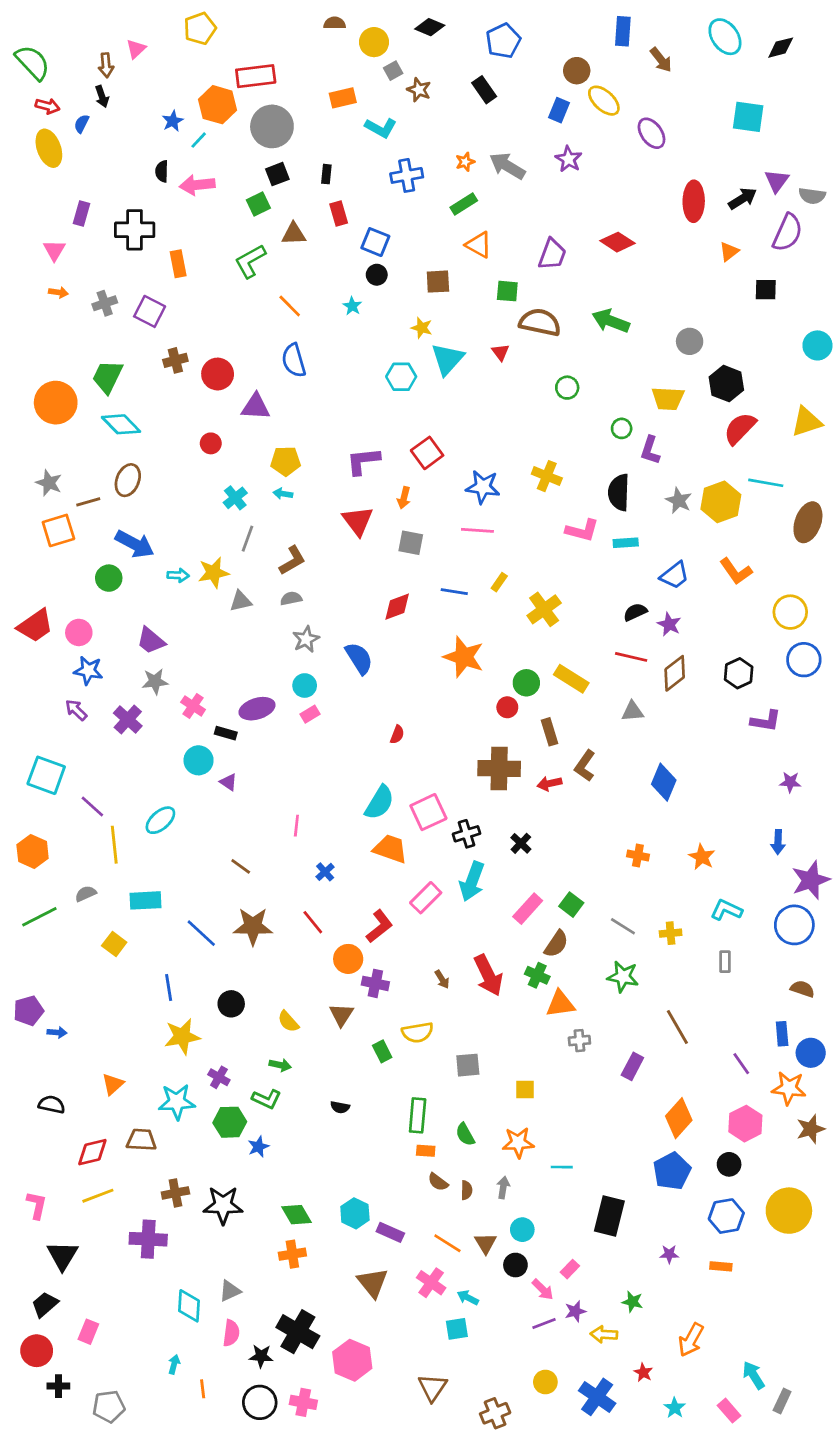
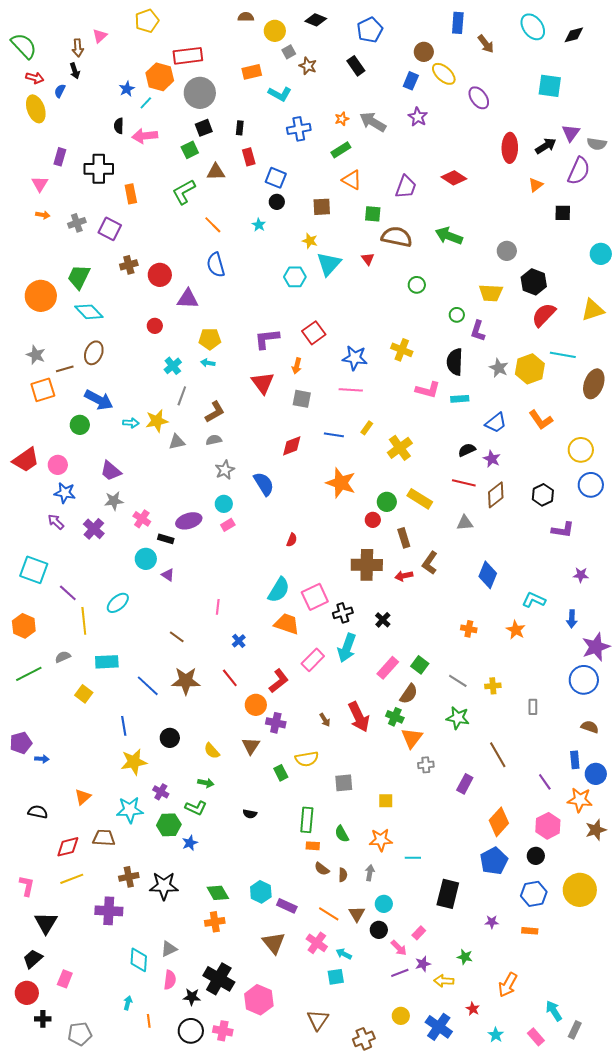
cyan L-shape: (726, 910) -> (534, 600), moved
orange triangle: (560, 1004) -> (412, 738), turned -45

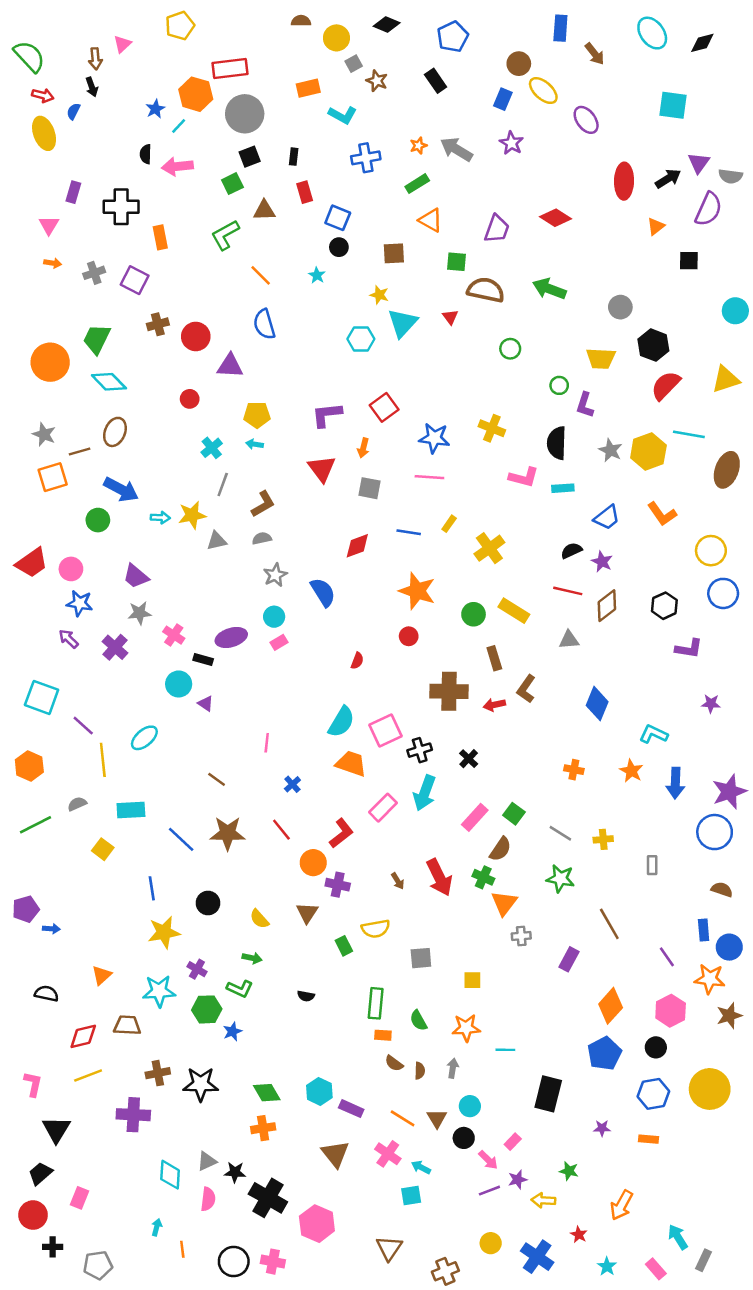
red circle: (373, 520) -> (409, 636), moved
blue arrow: (572, 619) -> (675, 783), moved, size x1.4
black star: (192, 997) -> (235, 1172), moved

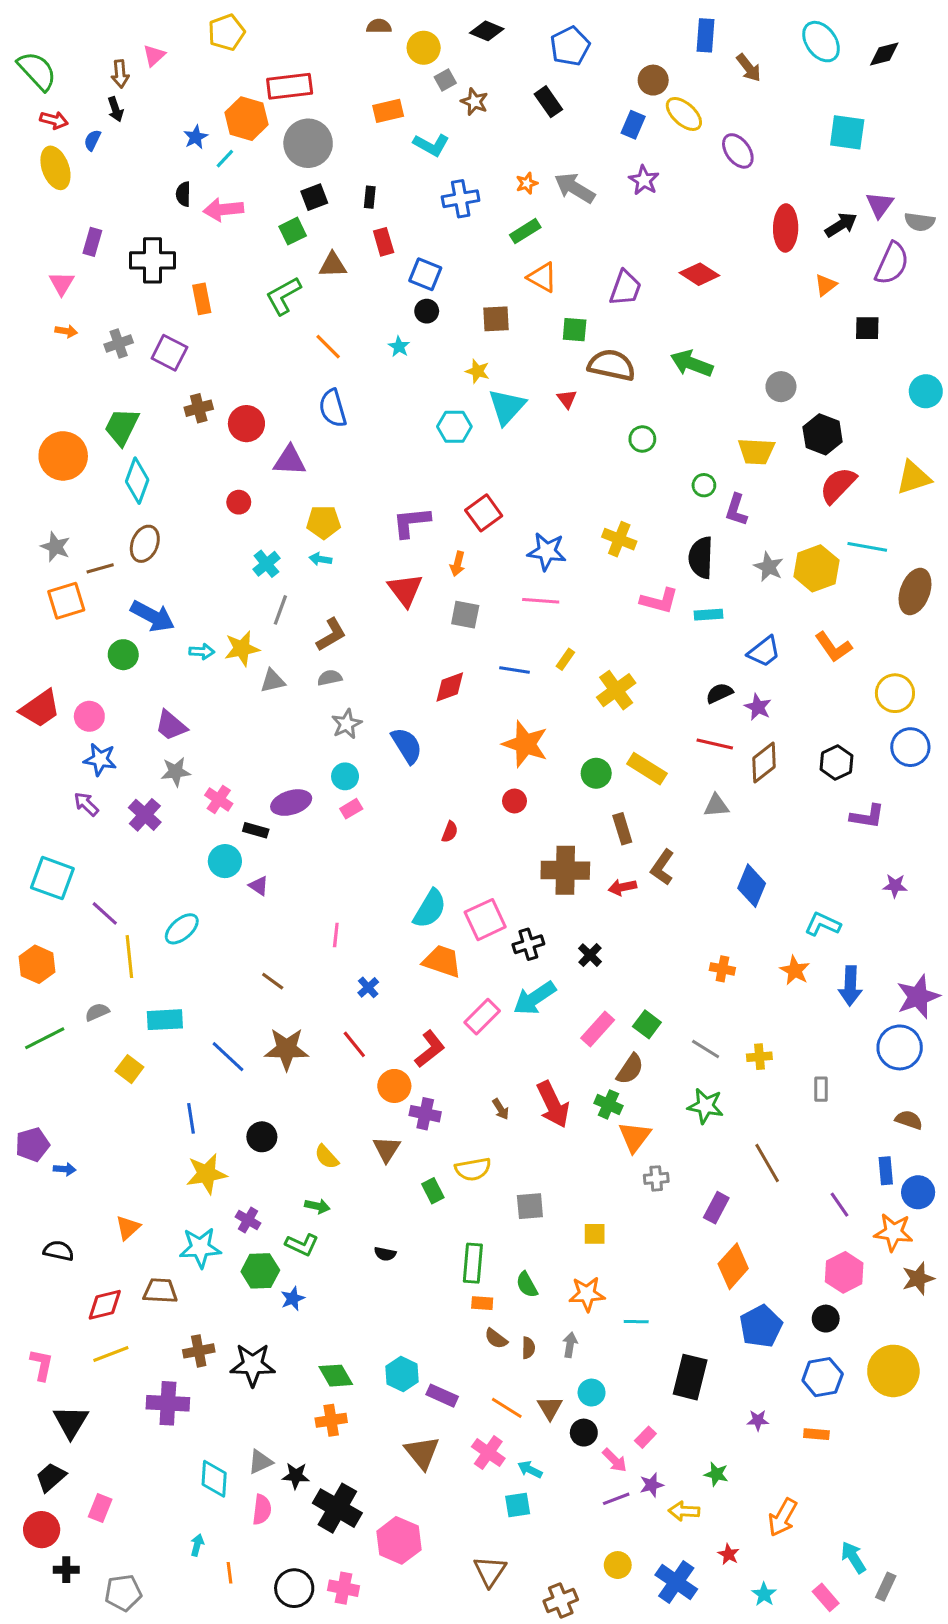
cyan diamond: (109, 382) -> (137, 481), turned 64
cyan arrow: (425, 793) -> (535, 998), turned 36
orange diamond: (611, 1006) -> (733, 1266), moved

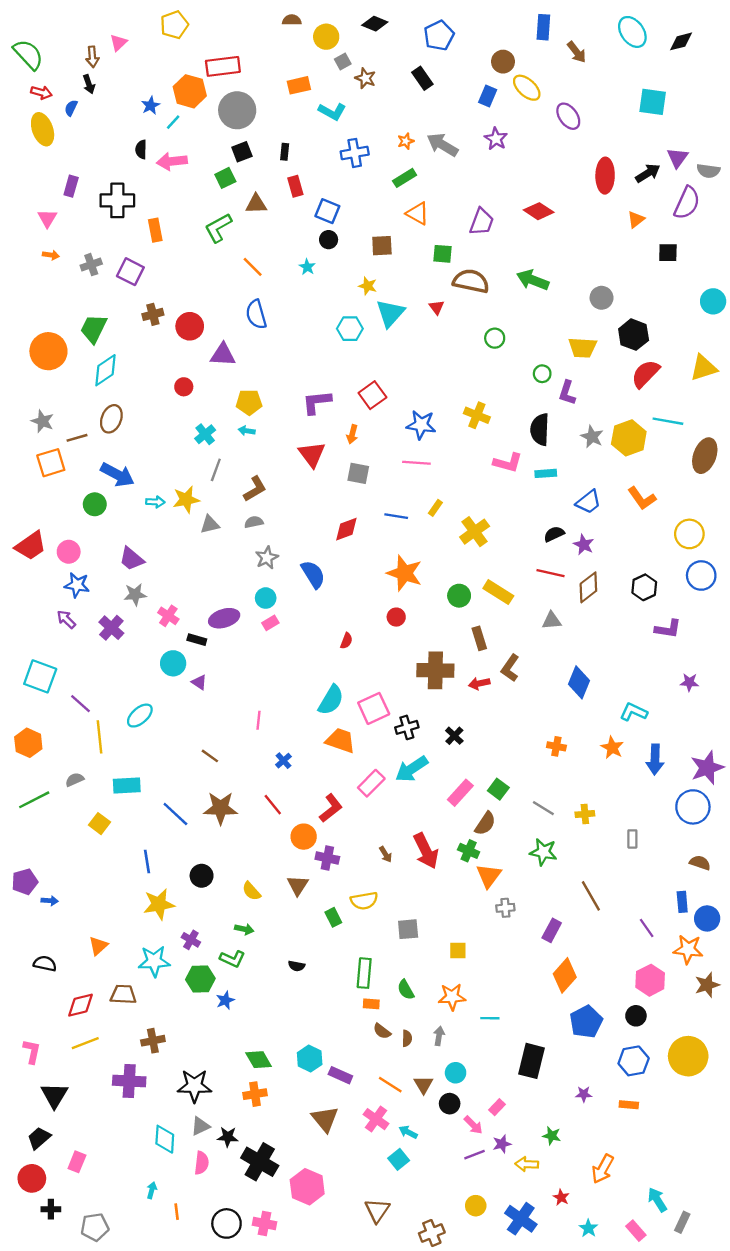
cyan diamond: (137, 481) -> (105, 370), turned 36
black star: (253, 1365) -> (194, 1086), moved
cyan square: (518, 1505) -> (399, 1159), turned -30

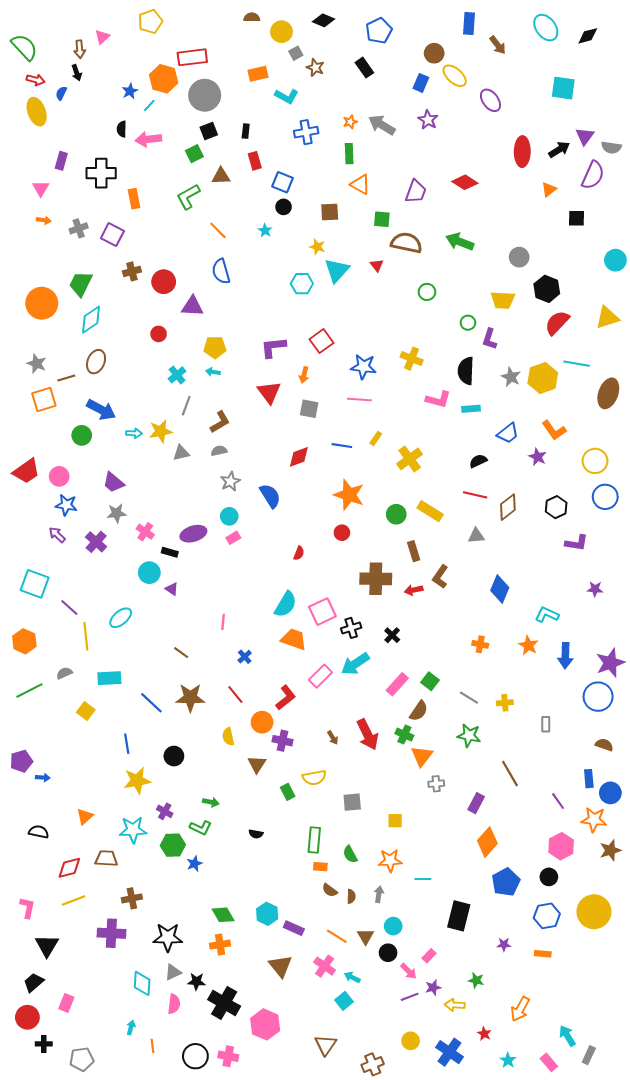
green rectangle: (405, 178) -> (349, 154), turned -60
purple star: (584, 545) -> (538, 457), moved
yellow semicircle: (251, 891) -> (228, 737), moved, turned 30

